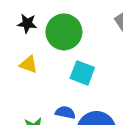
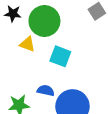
yellow triangle: (29, 64) -> (27, 44), moved

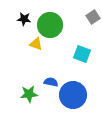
cyan square: (60, 56) -> (82, 54), moved

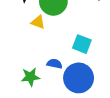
cyan square: (82, 54) -> (82, 44), moved

